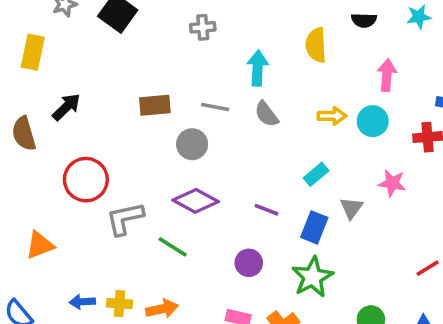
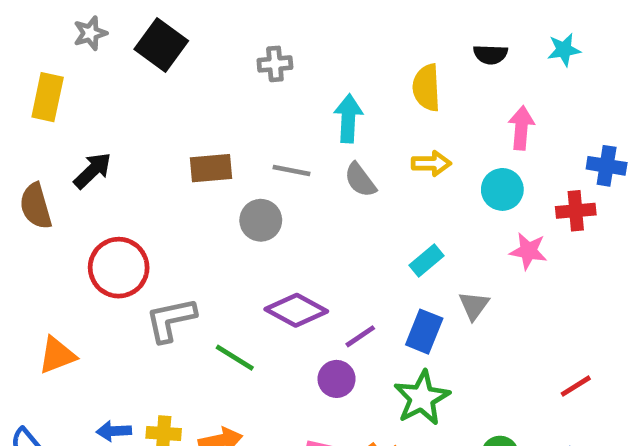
yellow arrow: (332, 116) -> (431, 163), moved
pink star: (392, 183) -> (528, 251), moved
purple diamond: (196, 201) -> (296, 310), moved
purple line: (266, 210) -> (360, 336), moved, turned -55

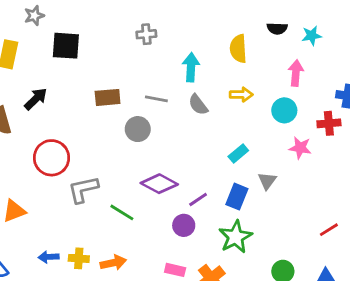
black square: (161, 45) -> (66, 46), moved, turned -32
cyan star: (564, 50) -> (312, 36), moved

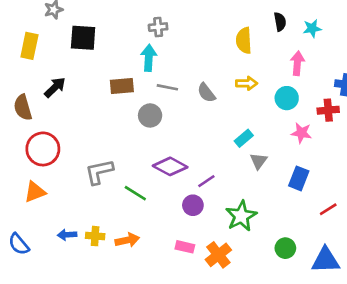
black semicircle: (277, 28) -> (280, 22), turned -102
cyan arrow: (191, 67) -> (149, 58), moved
red circle: (52, 158) -> (43, 149), moved
gray triangle: (267, 181) -> (259, 161), moved
blue rectangle: (237, 197) -> (299, 178), moved

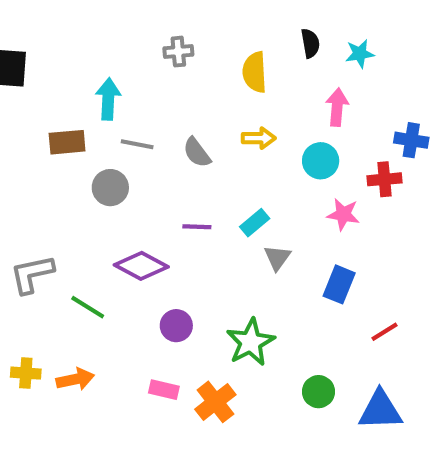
gray cross: (158, 27) -> (178, 52), moved
purple line: (206, 181) -> (197, 227), moved, turned 36

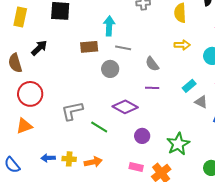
gray semicircle: (197, 153) -> (152, 64), moved
cyan rectangle: (255, 223) -> (189, 86), moved
gray triangle: (277, 258) -> (201, 102), moved, turned -40

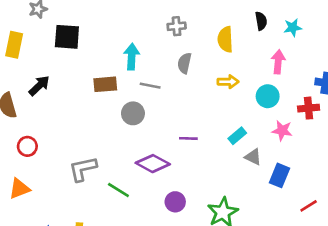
gray semicircle: (152, 64) -> (184, 63), moved, turned 49
red circle: (30, 94) -> (27, 146), size x0.6

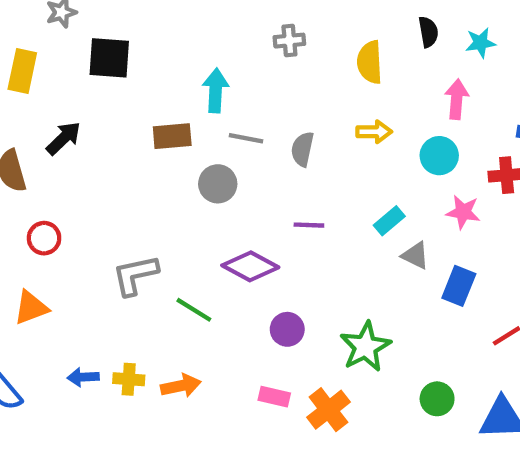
gray semicircle: (184, 63) -> (302, 149), moved

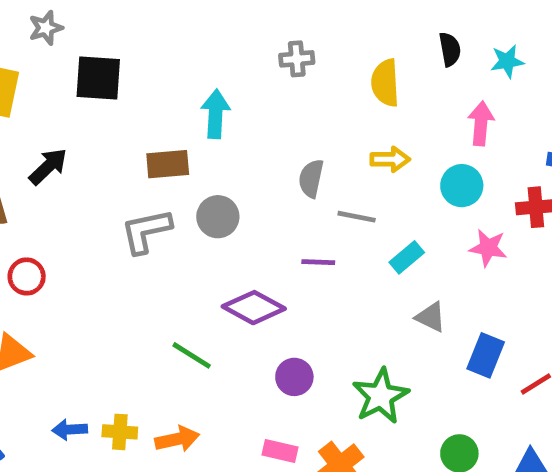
gray line: (246, 138) -> (357, 217), moved
gray triangle: (415, 255) -> (431, 317), moved
gray L-shape: (135, 275) -> (146, 231), moved
blue rectangle: (459, 286) -> (486, 355), moved

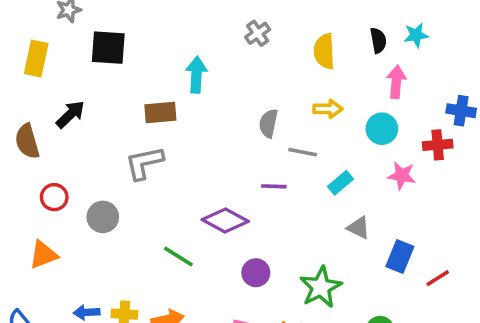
black semicircle: (450, 49) -> (378, 40), moved
gray cross: (297, 59) -> (258, 33), turned -30
gray circle: (218, 217) -> (103, 217), moved

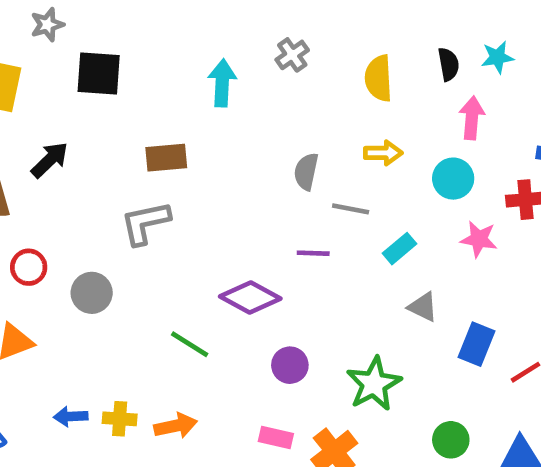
cyan arrow: (196, 75) -> (222, 83), moved

